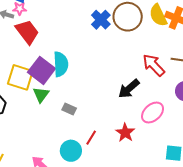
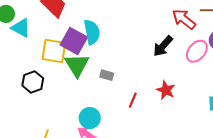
green triangle: (41, 95) -> (77, 65), size x1.5
pink ellipse: (153, 112) -> (197, 51), moved
cyan circle: (71, 151) -> (90, 118), moved

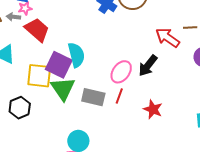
pink ellipse: (197, 51) -> (121, 72), moved
gray rectangle: (107, 75) -> (93, 97), size x1.6
red line: (133, 100) -> (119, 96), moved

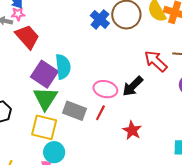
pink ellipse: (121, 72) -> (105, 89), turned 60
yellow square: (39, 76) -> (44, 127), moved

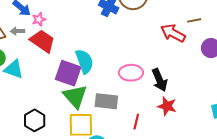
pink star: (18, 14) -> (39, 19), moved
black arrow: (133, 86) -> (160, 80), moved, turned -55
red line: (100, 113) -> (136, 122), moved

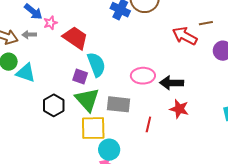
red trapezoid: (42, 41) -> (75, 38), moved
purple square: (68, 73) -> (80, 76), size x0.6
black arrow: (160, 80) -> (172, 83), turned 115
black hexagon: (35, 120) -> (54, 105), moved

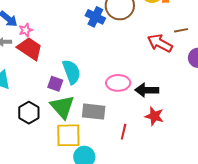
red trapezoid: (75, 38) -> (30, 49), moved

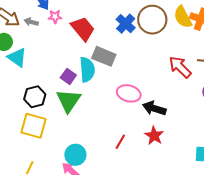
red trapezoid: (30, 49) -> (83, 29), moved
gray rectangle: (94, 112) -> (104, 56), moved
yellow square: (68, 135) -> (33, 126), moved

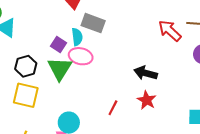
cyan semicircle: (87, 70) -> (77, 37), size x0.7
pink ellipse: (129, 93) -> (81, 56), moved

